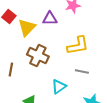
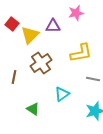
brown cross: (38, 56) -> (41, 63), turned 30
gray line: (82, 72) -> (93, 79), moved

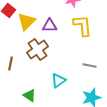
purple triangle: (53, 26) -> (50, 26), moved
yellow L-shape: (81, 53) -> (83, 26), moved, turned -85

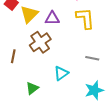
green triangle: (30, 96) -> (32, 88), turned 48

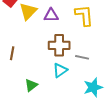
brown cross: (40, 42) -> (59, 45), moved, turned 35
gray line: (92, 58) -> (82, 57), moved

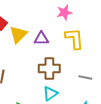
gray line: (82, 57) -> (85, 78), moved

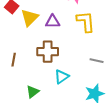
brown cross: (49, 69) -> (48, 52), moved

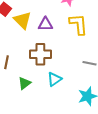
yellow triangle: (30, 18) -> (22, 20), turned -30
green triangle: (33, 92) -> (24, 83), moved

